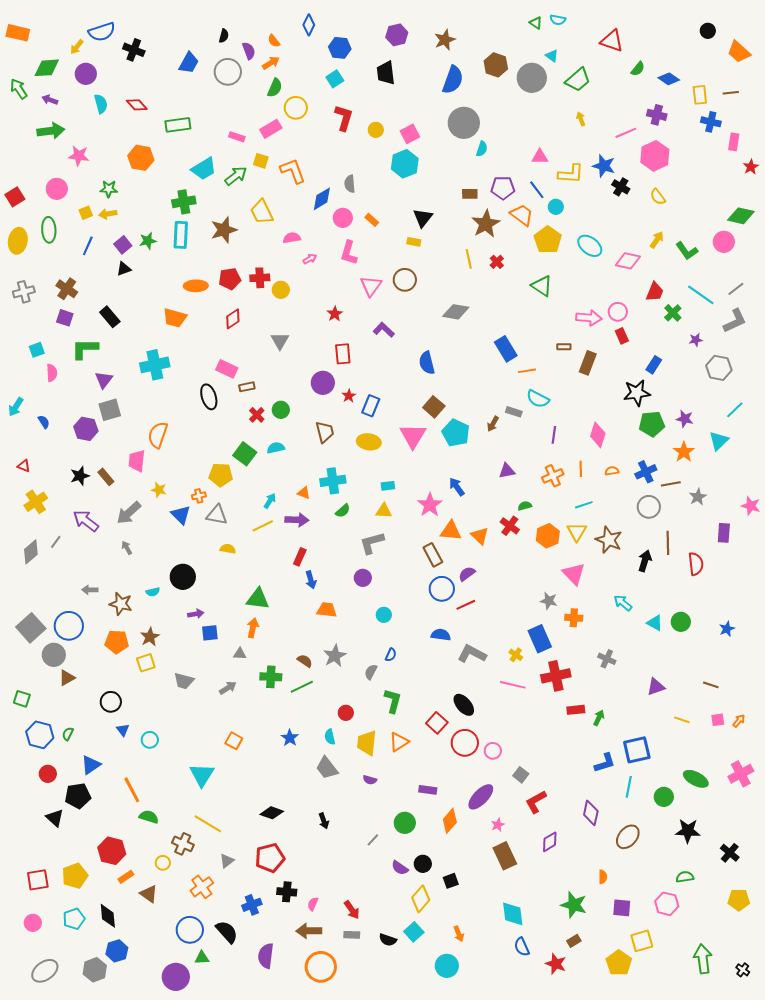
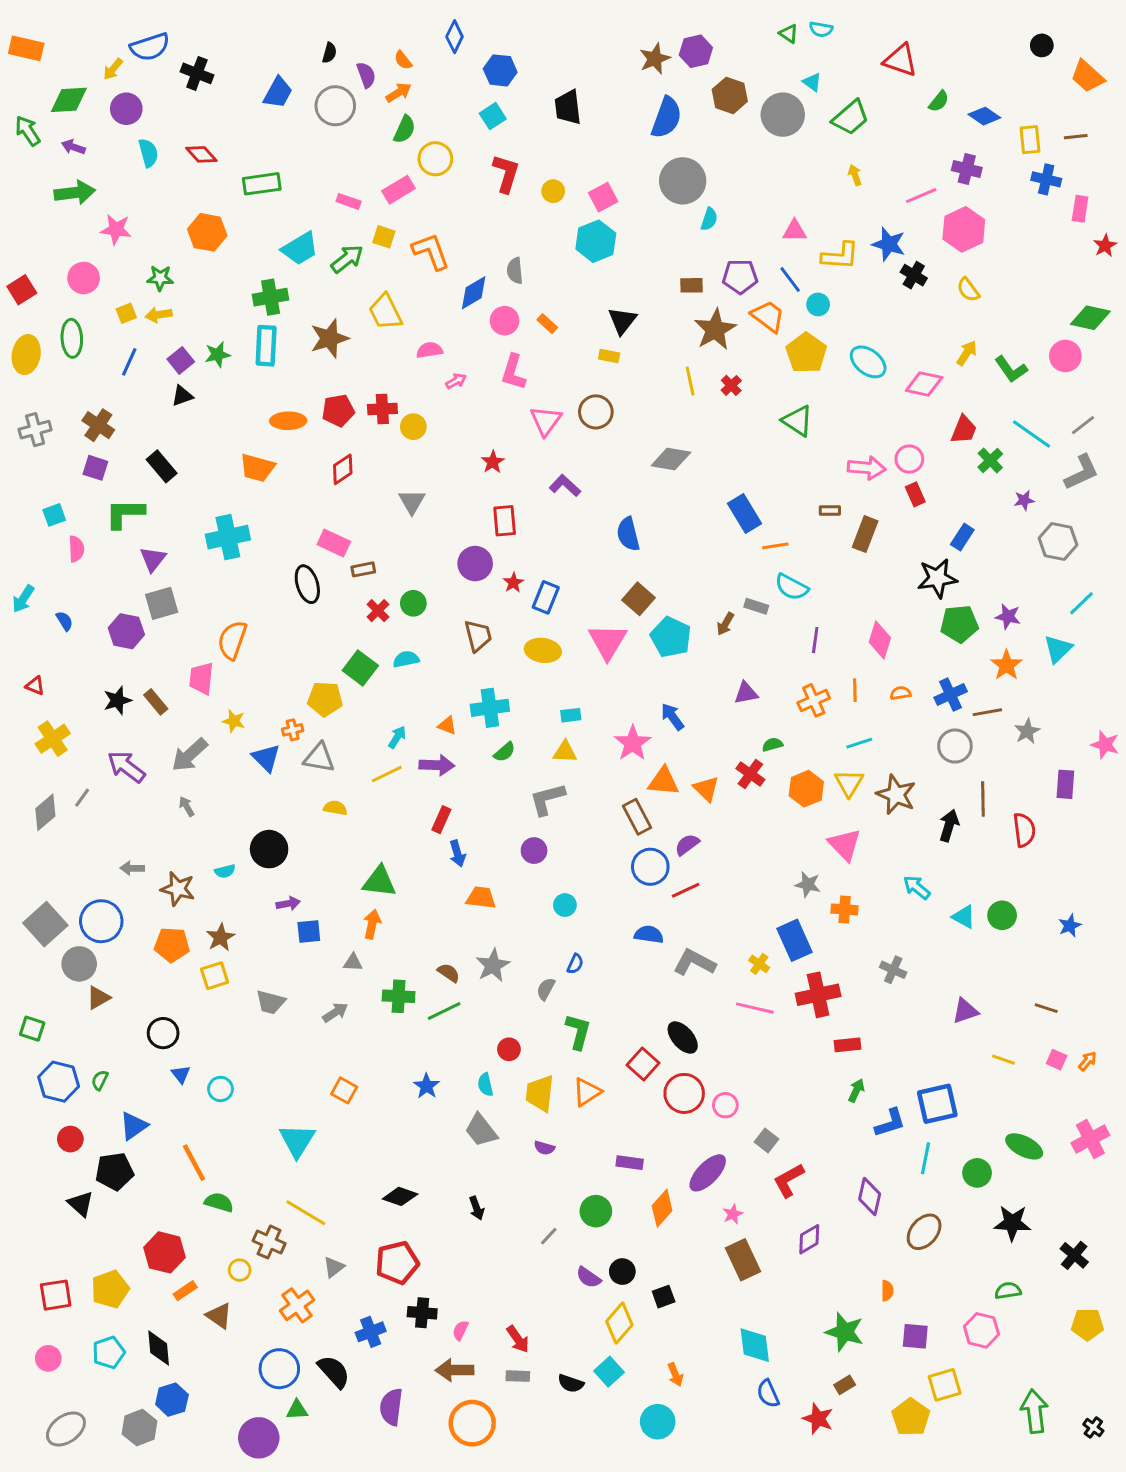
purple hexagon: (397, 35) -> (696, 51), moved
green arrow: (599, 718) -> (856, 1090), moved
pink square: (718, 720) -> (1057, 1060), turned 32

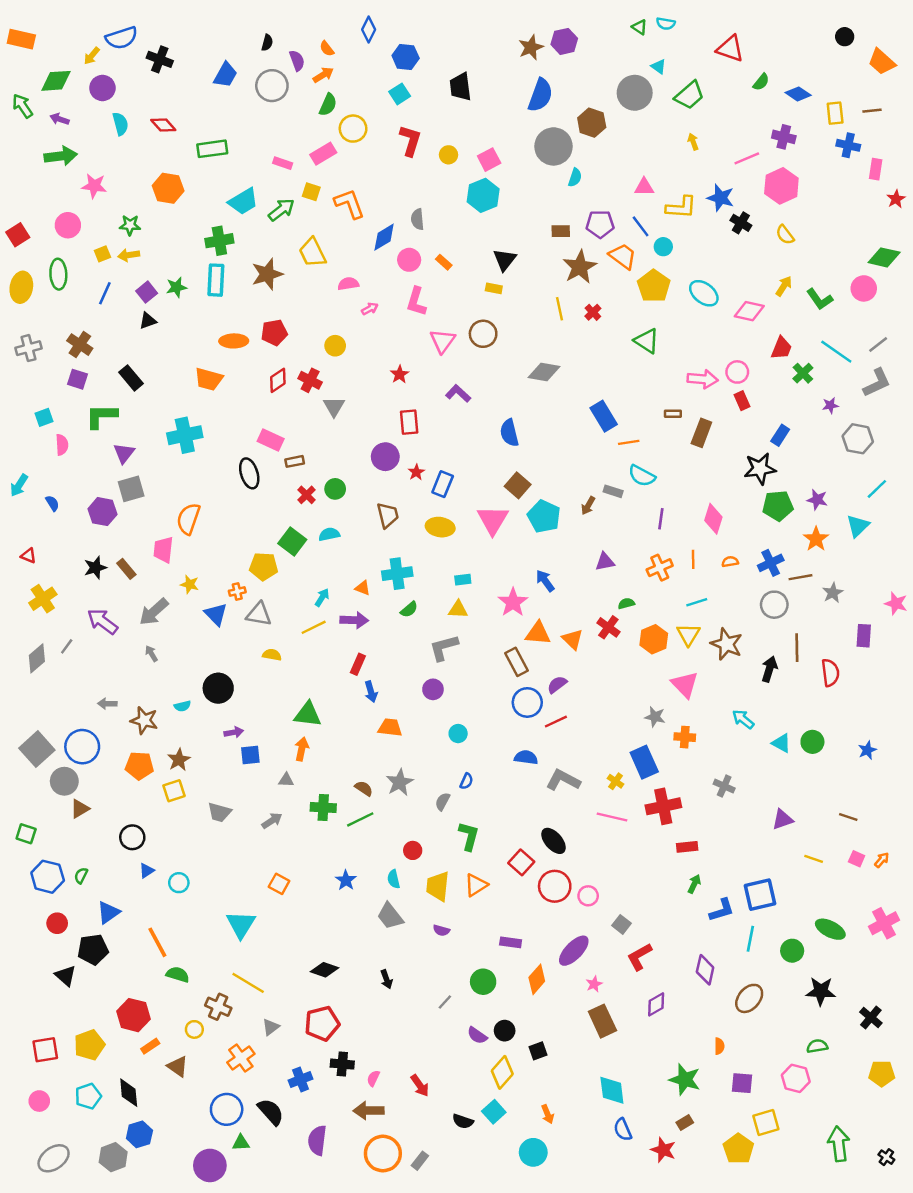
brown hexagon: (730, 95) -> (592, 123), moved
red cross: (382, 409) -> (310, 380), moved, turned 30
blue triangle: (181, 1074) -> (147, 871), turned 35
gray rectangle: (518, 1376) -> (420, 1161), moved, turned -54

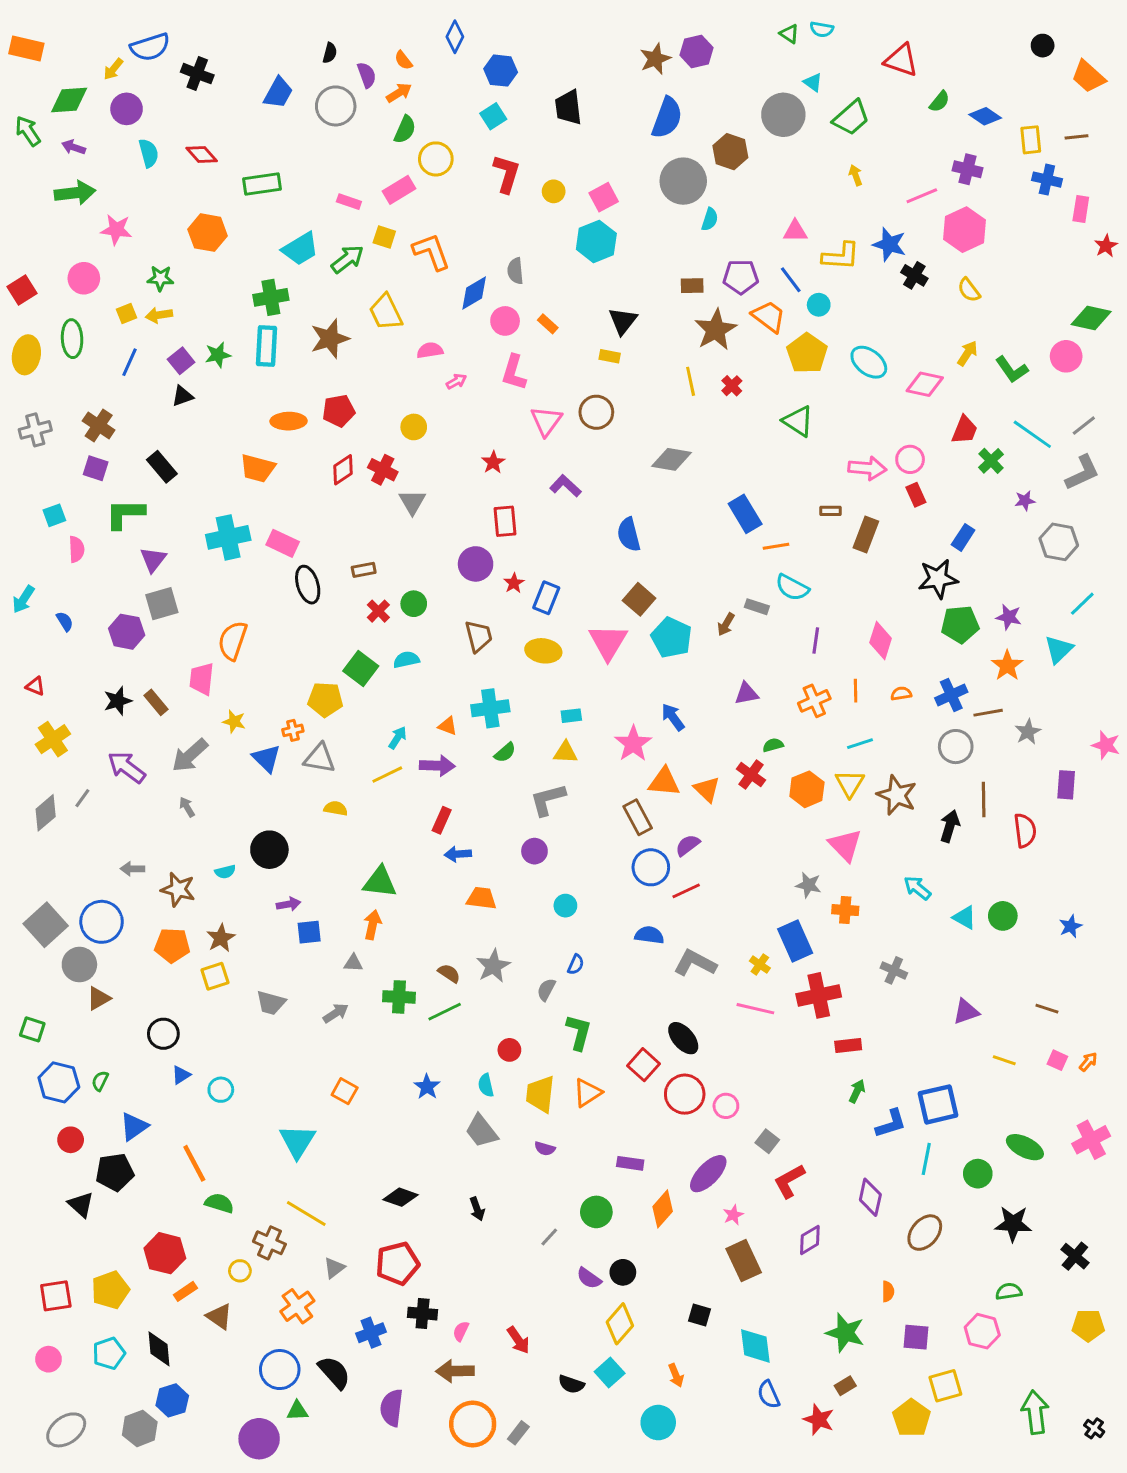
pink rectangle: (271, 440) -> (283, 543), moved
blue arrow: (371, 692) -> (458, 854), turned 102
black square: (538, 1051) -> (699, 1315), moved, turned 36

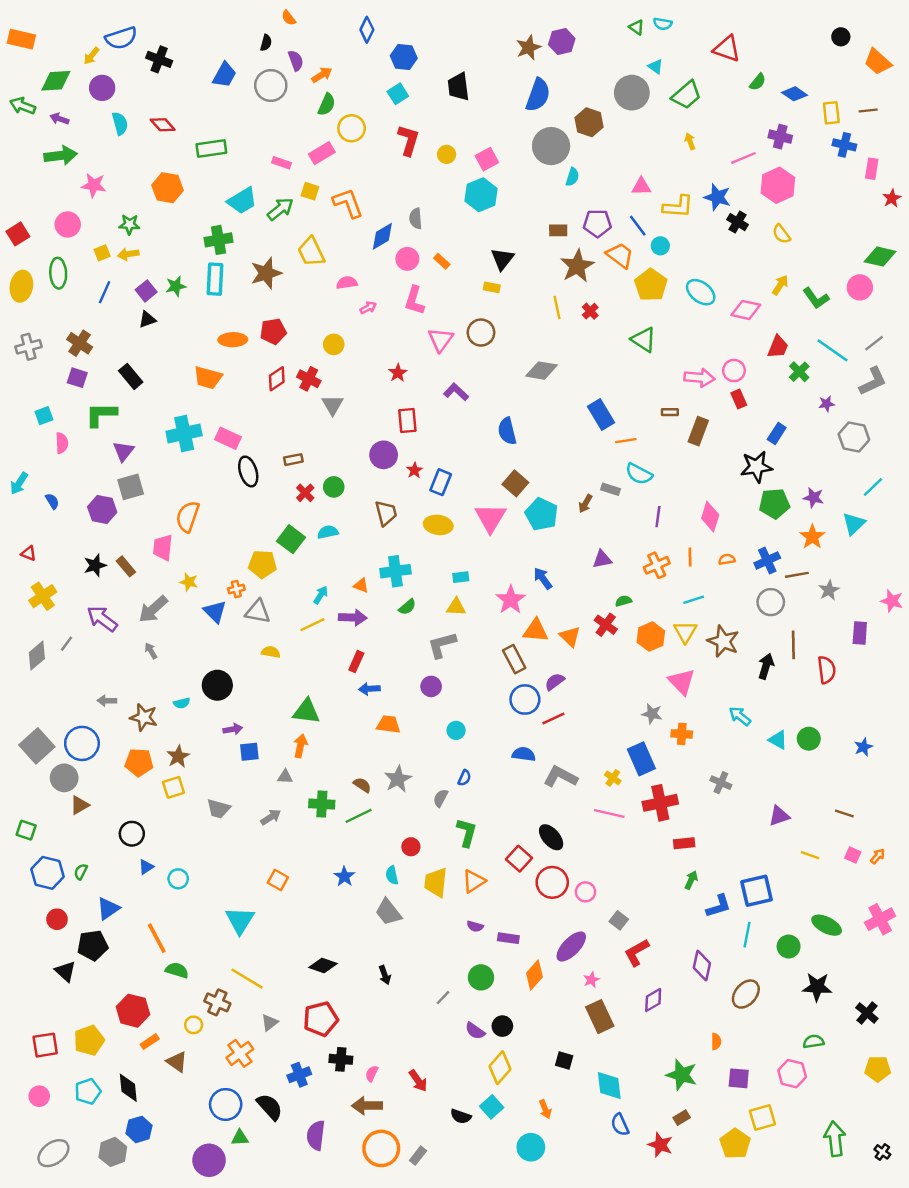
orange semicircle: (403, 60) -> (289, 18), moved
green arrow: (28, 131) -> (23, 106), turned -35
purple semicircle: (545, 1149) -> (475, 926), moved

